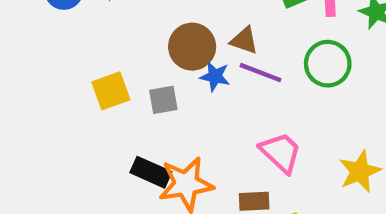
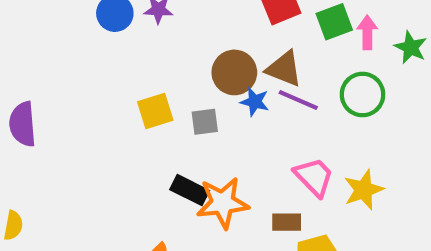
brown triangle: (244, 40) -> (284, 69), size x1.4
yellow star: (360, 171) -> (364, 190), moved

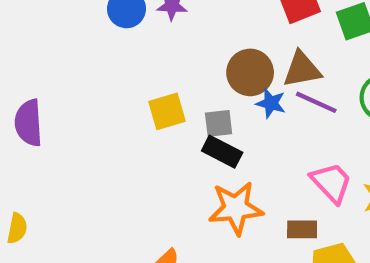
brown triangle: (284, 69) -> (302, 70), turned -33
black rectangle: (190, 190) -> (222, 152), moved

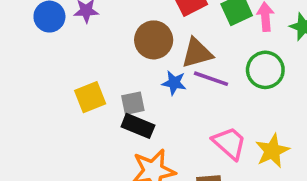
brown circle: (250, 72) -> (154, 40), moved

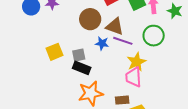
brown triangle: (197, 53) -> (115, 26), turned 36
pink trapezoid: (229, 143) -> (134, 77), turned -135
yellow star: (272, 151) -> (136, 62), moved

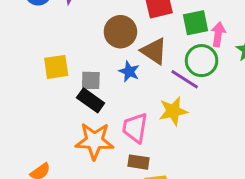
green circle: (154, 36) -> (202, 61), moved
purple line: (123, 41) -> (185, 79), moved
pink trapezoid: (134, 77) -> (135, 128), moved

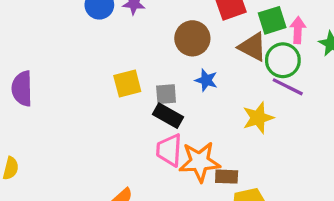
brown triangle: (154, 51) -> (253, 47), moved
purple line: (185, 79) -> (288, 87), moved
pink trapezoid: (135, 128) -> (169, 150), moved
orange star: (94, 141) -> (200, 162), moved

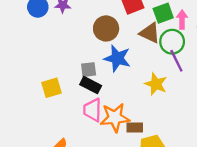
blue star: (206, 80) -> (117, 58), size x1.6
yellow square: (127, 84) -> (51, 88), moved
purple line: (288, 87) -> (176, 61), turned 40
yellow star: (258, 118) -> (156, 84), turned -30

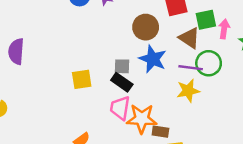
green circle: (172, 42) -> (209, 63), moved
purple line: (176, 61) -> (191, 68), moved, turned -65
yellow star: (156, 84) -> (188, 91), turned 30

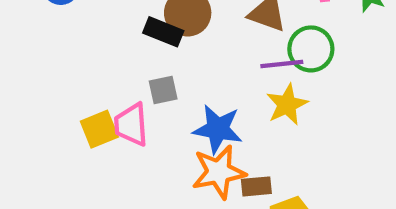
blue star: (153, 59) -> (218, 129), moved
black rectangle: (122, 82) -> (163, 32), moved
pink trapezoid: (120, 108) -> (131, 125), moved

